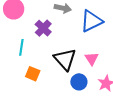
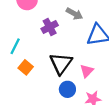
cyan line: (21, 47) -> (15, 46), moved

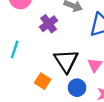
orange square: (26, 67) -> (43, 81), moved

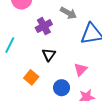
black triangle: (66, 61) -> (49, 55), moved, size x0.6

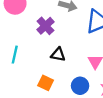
black triangle: (49, 55) -> (58, 54), turned -40

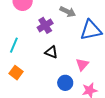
orange square: (46, 83) -> (16, 73), moved

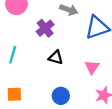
orange square: (16, 73) -> (14, 94), moved, turned -32
blue circle: (65, 83) -> (61, 96), moved

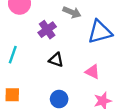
pink triangle: (92, 67) -> (92, 72), turned -42

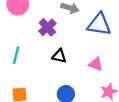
blue triangle: (100, 32) -> (99, 24), turned 30

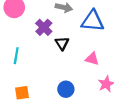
black triangle: (59, 56) -> (62, 43), moved, turned 48

